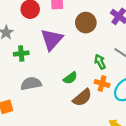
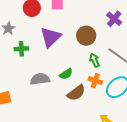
brown circle: (86, 23) -> (86, 36), moved
gray semicircle: (31, 84) -> (40, 79), moved

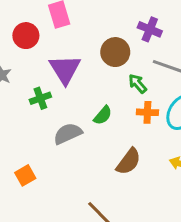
purple cross: (114, 19) -> (150, 29), moved
green cross: (21, 49) -> (40, 98), moved
brown semicircle: (76, 93) -> (129, 161), moved

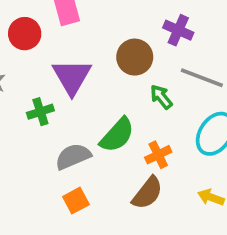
orange cross: (147, 112) -> (158, 155), moved, turned -30
green semicircle: (103, 115) -> (117, 135), size x1.5
orange square: (25, 175) -> (76, 201), moved

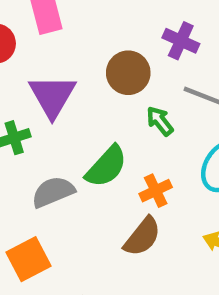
orange square: (76, 201) -> (28, 259), moved, size x1.4

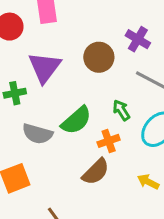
green arrow: (160, 121) -> (121, 110), moved
gray semicircle: (53, 192) -> (37, 134), turned -148

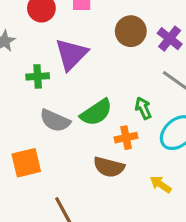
brown circle: (99, 57) -> (131, 31), moved
brown semicircle: (96, 172) -> (109, 167), turned 52

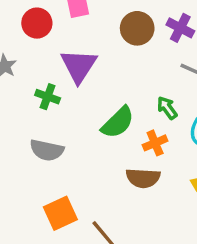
green cross: (38, 76) -> (48, 97), turned 35
gray semicircle: (55, 121) -> (47, 150), moved
orange square: (26, 163) -> (60, 213), moved

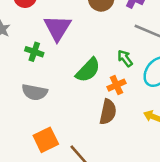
brown semicircle: (143, 178) -> (108, 112), turned -80

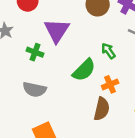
green arrow: (125, 58) -> (108, 51), moved

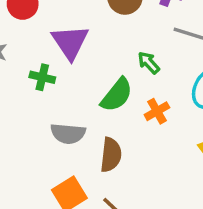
gray semicircle: (35, 89) -> (68, 134), moved
brown semicircle: (102, 109) -> (111, 155), moved

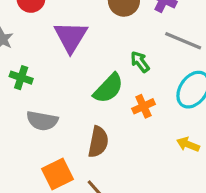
green cross: (42, 77) -> (21, 78), moved
gray semicircle: (68, 134) -> (42, 121), moved

